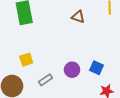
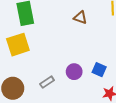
yellow square: (26, 60) -> (18, 45), moved, size x1.6

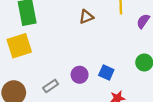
brown triangle: (80, 18) -> (86, 17), turned -40

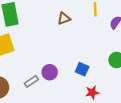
purple circle: (80, 75) -> (50, 72), moved

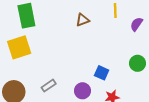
purple circle: (50, 72) -> (82, 91), moved

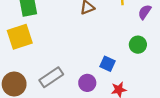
green circle: (137, 63) -> (138, 45), moved
gray rectangle: (49, 86) -> (51, 77), size x1.5

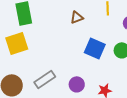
blue square: (108, 64) -> (95, 48), moved, size x1.5

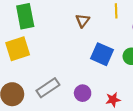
brown triangle: (77, 17) -> (83, 21), turned -32

